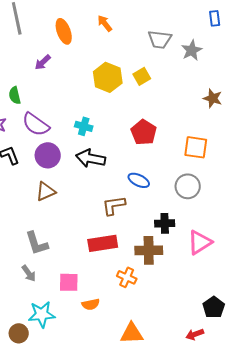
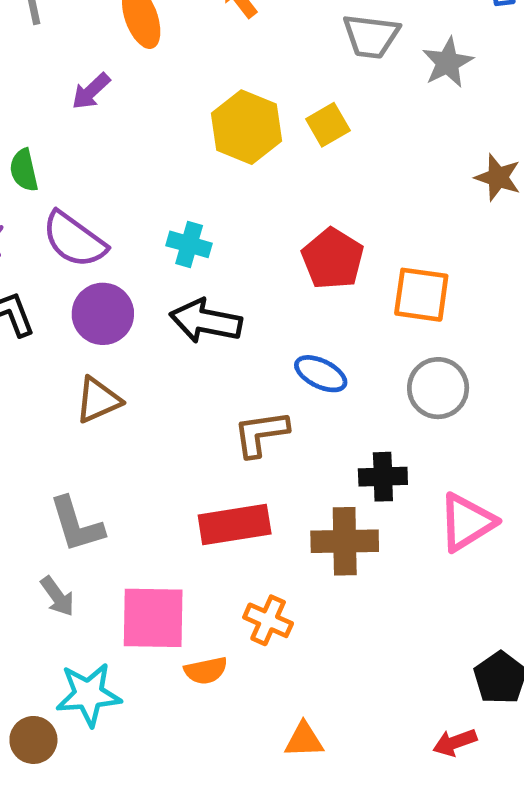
orange square: (196, 147) -> (421, 295), moved
orange cross: (127, 277) -> (268, 620), moved
pink square: (69, 282) -> (153, 618), size x1.4
orange triangle: (132, 333) -> (304, 740), size x0.7

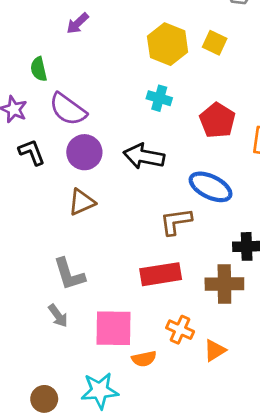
yellow square: (328, 125) -> (215, 43), turned -35
cyan cross: (189, 244) -> (159, 98), moved
blue ellipse: (321, 374) -> (211, 187), size x1.4
cyan star: (89, 695) -> (100, 391), moved
orange triangle: (304, 740) -> (215, 350), moved, turned -30

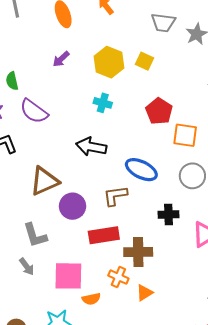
purple arrow: (77, 23) -> (61, 59), moved
red pentagon: (217, 120) -> (159, 111), moved
purple circle: (84, 152) -> (73, 206), moved
brown triangle: (82, 202) -> (44, 181), size x1.4
brown cross: (224, 284) -> (138, 252), moved

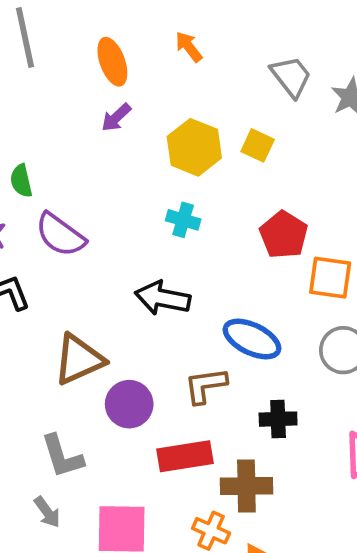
gray trapezoid: (163, 23) -> (291, 77), turned -135
purple arrow: (61, 59) -> (116, 118), moved
black cross: (168, 214) -> (278, 419), moved

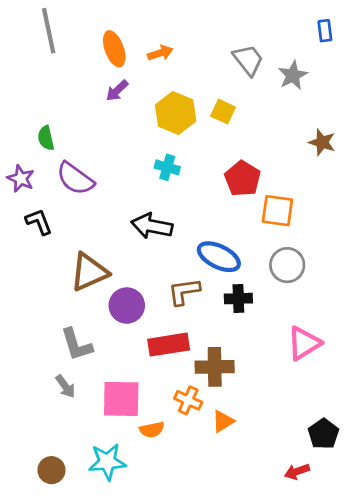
orange arrow: (189, 47) -> (160, 53), moved, turned 110
black cross: (278, 419) -> (238, 299), moved

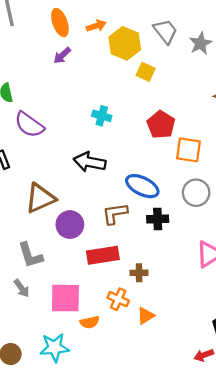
yellow hexagon: (176, 113) -> (125, 43), moved
brown cross: (215, 367) -> (139, 273), size x0.6

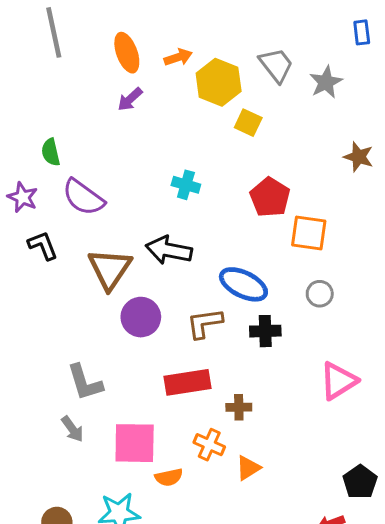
gray circle: (196, 193) -> (320, 294), size x0.7
brown triangle: (40, 198) -> (110, 269), moved, turned -32
purple circle: (70, 225) -> (141, 317), moved

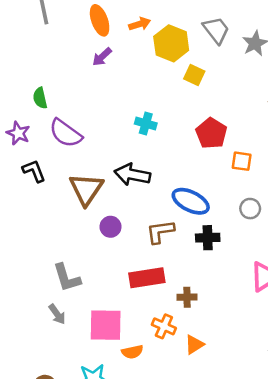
orange square: (309, 233) -> (242, 161), size x0.7
purple circle: (141, 317) -> (111, 227), size x0.7

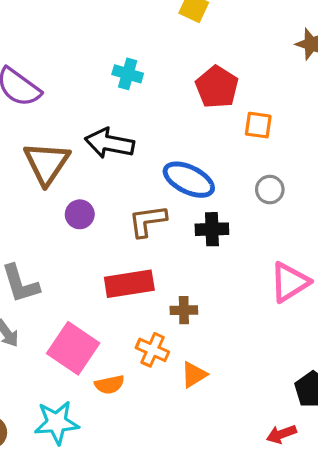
pink square: (106, 325) -> (73, 348), turned 33

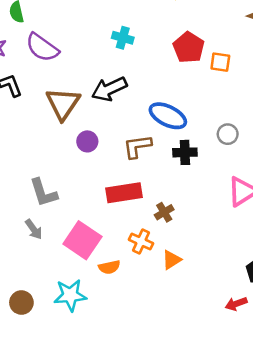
orange square: (258, 125) -> (220, 62), moved
black arrow: (109, 143) -> (109, 89), turned -36
gray circle: (270, 190) -> (228, 134), moved
brown cross: (184, 310) -> (164, 212), turned -30

